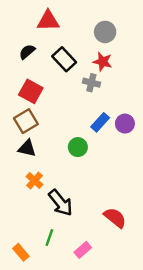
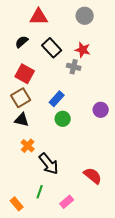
gray circle: (105, 32) -> (85, 16), moved
blue rectangle: (100, 122) -> (57, 99), moved
purple circle: (125, 124) -> (101, 110), moved

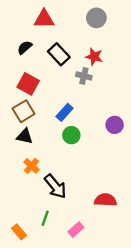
red semicircle: (93, 176) -> (105, 200), turned -36

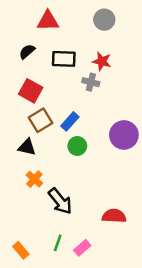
black rectangle: (59, 54) -> (64, 59), turned -45
brown square: (24, 111) -> (40, 120), moved
purple circle: (115, 125) -> (124, 135), size x1.5
green line: (45, 218) -> (58, 243), moved

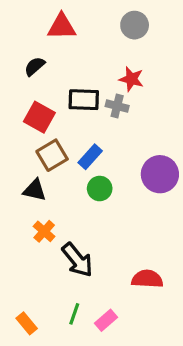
black rectangle: (64, 59) -> (84, 100), moved

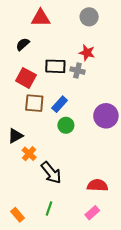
brown square: (52, 155) -> (34, 103), turned 36
black triangle: (35, 190) -> (15, 136), moved, turned -42
pink rectangle: (106, 320) -> (92, 213), moved

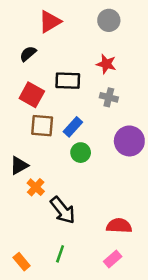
red triangle: (41, 18) -> (50, 22), turned -30
gray cross: (77, 71) -> (109, 97), moved

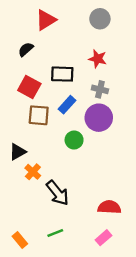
blue rectangle: (73, 127) -> (67, 105), moved
purple circle: (129, 141) -> (99, 118), moved
green line: (60, 254) -> (55, 233), turned 49

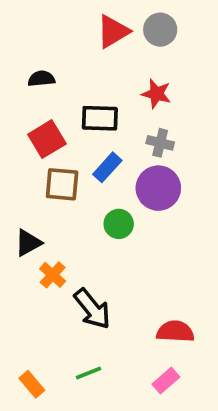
red triangle: (46, 20) -> (113, 31), moved
black semicircle: (26, 49) -> (41, 79), turned 35
red square: (29, 87) -> (47, 139), turned 30

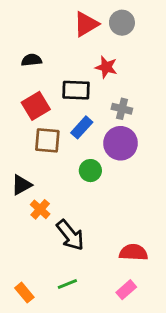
red star: (156, 94) -> (106, 67), moved

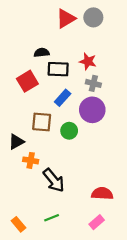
black semicircle: (32, 60) -> (42, 53), moved
red star: (106, 67) -> (88, 61), moved
brown square: (47, 140) -> (42, 122), moved
orange cross: (40, 209) -> (31, 160), turned -32

